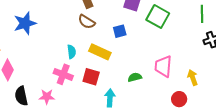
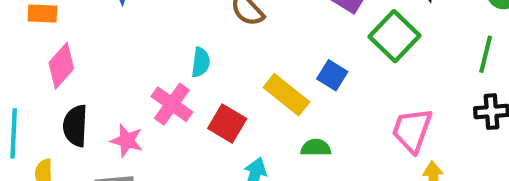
blue square: (120, 31) -> (332, 75), moved, turned 32
yellow rectangle: (100, 52) -> (286, 95), moved
pink trapezoid: (163, 66) -> (412, 130), moved

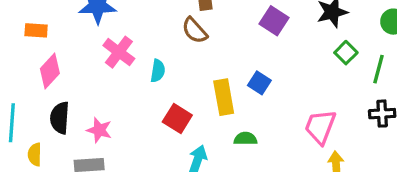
green square: (394, 36) -> (346, 53), moved, size x0.6
yellow rectangle: (286, 95) -> (224, 97), turned 40
pink cross: (172, 104) -> (119, 52), moved

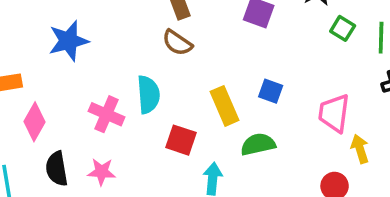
pink cross: (119, 52) -> (106, 114), moved
cyan semicircle: (158, 71) -> (148, 95), size x1.5
blue square: (259, 83) -> (271, 91), moved
green semicircle: (246, 139) -> (258, 144), size x1.4

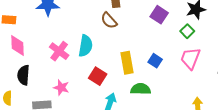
green square: (343, 28) -> (187, 31), moved
pink trapezoid: (334, 113) -> (190, 58), moved
pink diamond: (35, 122) -> (17, 45), turned -45
pink star: (102, 172) -> (61, 87), moved

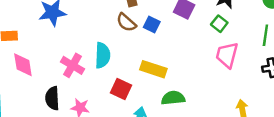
blue square: (155, 61) -> (152, 25), moved
yellow rectangle: (127, 63) -> (153, 69), turned -55
black semicircle: (23, 75) -> (52, 98), moved

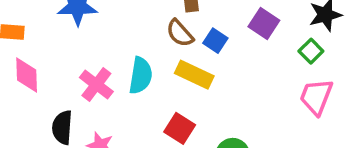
yellow rectangle: (153, 69) -> (194, 75), moved
red square: (121, 89) -> (180, 128), moved

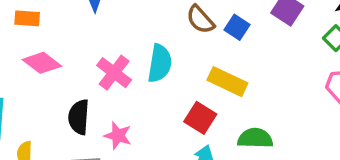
pink diamond: (27, 75) -> (42, 63), turned -51
yellow rectangle: (194, 75) -> (227, 82), moved

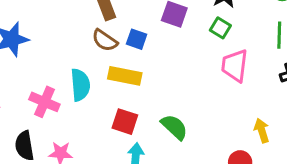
yellow rectangle: (227, 82) -> (125, 76), moved
green semicircle: (255, 138) -> (174, 127), turned 56

